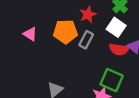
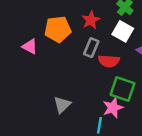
orange pentagon: (65, 32) -> (58, 29), moved
red semicircle: (119, 49) -> (109, 61), moved

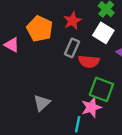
orange pentagon: (58, 29) -> (40, 29), turned 30

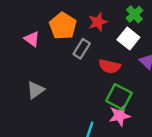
gray rectangle: (72, 48) -> (82, 49), moved
gray triangle: (42, 103) -> (36, 90), moved
pink star: (91, 107) -> (120, 116), moved

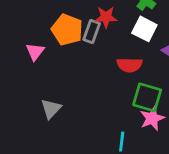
red star: (98, 22) -> (106, 17), turned 30
pink triangle: (32, 39) -> (35, 52), turned 42
gray rectangle: (82, 49) -> (92, 32), moved

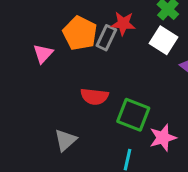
red semicircle: (129, 65) -> (94, 97), moved
green square: (147, 97) -> (133, 115), moved
gray triangle: (51, 109) -> (65, 140), moved

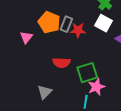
red star: (123, 24) -> (78, 30), moved
green square: (133, 115) -> (87, 73), turned -35
pink star: (163, 138) -> (96, 87), moved

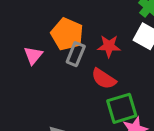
gray rectangle: (66, 24) -> (76, 54), moved
red semicircle: (61, 63) -> (104, 79), moved, turned 30

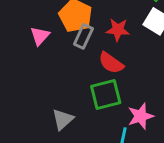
green square: (122, 108) -> (106, 94), moved

